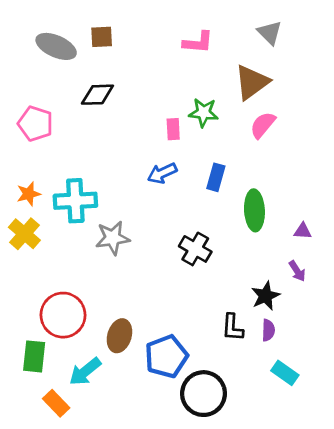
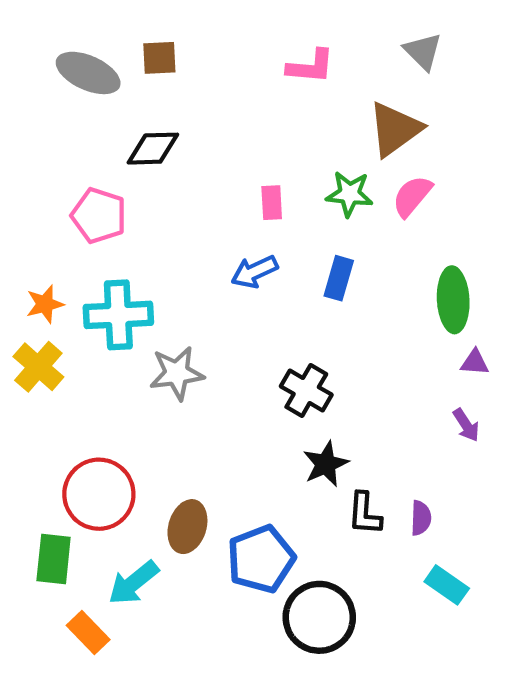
green star: (204, 113) -> (349, 194), moved
pink pentagon: (35, 124) -> (99, 216), moved
green ellipse: (254, 210) -> (453, 300), moved
black star: (265, 296) -> (326, 464), moved

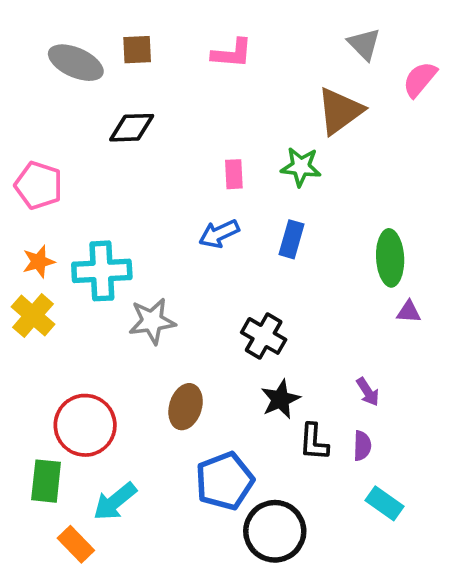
pink L-shape: (311, 66) -> (232, 53), moved
pink semicircle: (412, 196) -> (420, 79), moved
pink pentagon: (99, 216) -> (39, 185), moved
purple arrow: (466, 425) -> (368, 392), moved
brown ellipse: (187, 527) -> (186, 407), moved

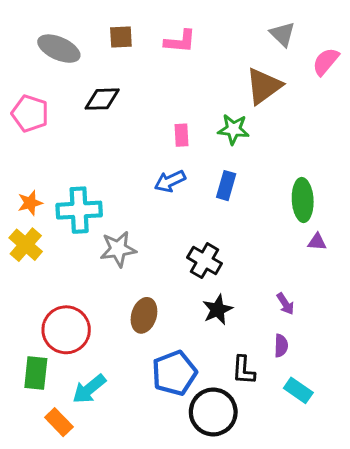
brown square: (137, 50) -> (121, 37), moved
pink pentagon: (39, 185) -> (30, 113), moved
black L-shape: (314, 442) -> (244, 370), moved

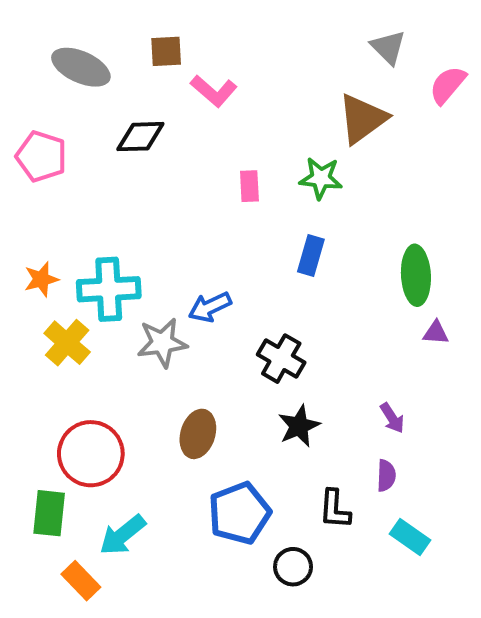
pink L-shape: (180, 41) -> (214, 91), moved, turned 36
blue arrow: (170, 181) -> (210, 307), moved
yellow cross: (26, 245) -> (67, 343), moved
black circle: (213, 412) -> (293, 567), size x0.6

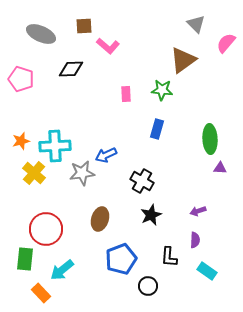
purple arrow: (392, 418) -> (198, 211), turned 105

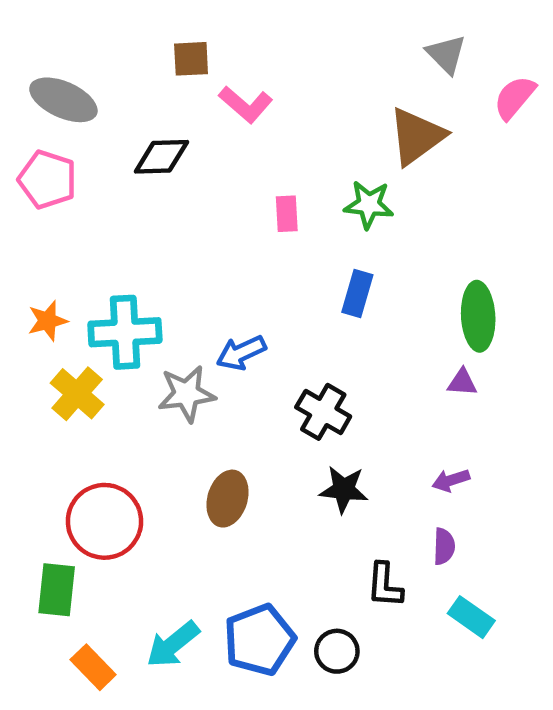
gray ellipse: (41, 34) -> (63, 100), moved
purple triangle: (220, 168) -> (462, 382), moved
black star: (151, 215) -> (344, 489), turned 30
blue pentagon: (121, 259) -> (259, 640), moved
cyan arrow: (62, 270) -> (173, 644), moved

